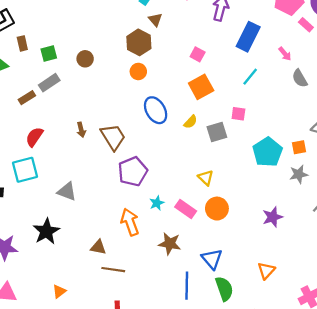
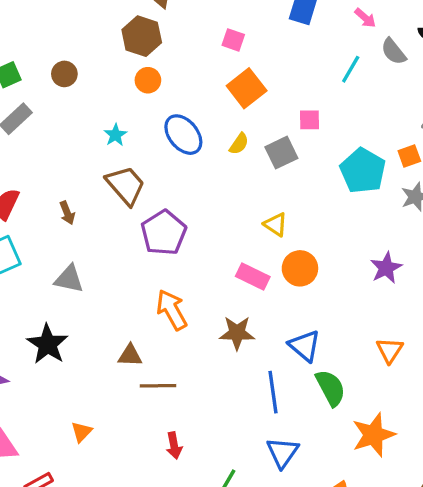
cyan line: (250, 77) -> (351, 69), moved
brown arrow: (81, 130) -> (67, 213), moved
cyan star: (157, 203) -> (115, 135), moved

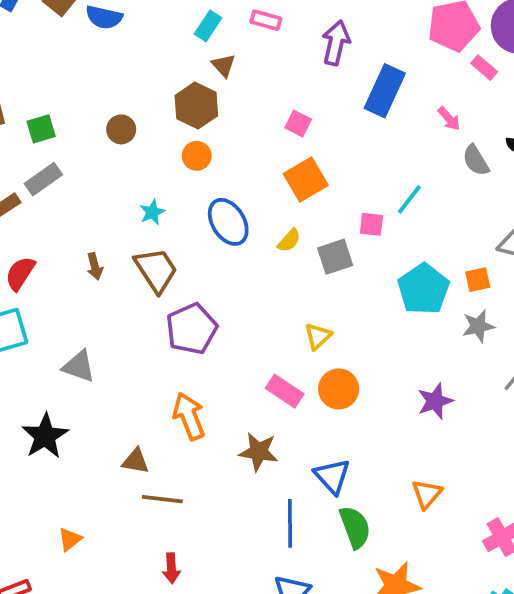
cyan line: (351, 69) -> (409, 199), moved
brown circle: (64, 74) -> (121, 129), moved
brown arrow: (67, 213) -> (95, 266), moved
yellow triangle: (276, 224) -> (318, 336), turned 35

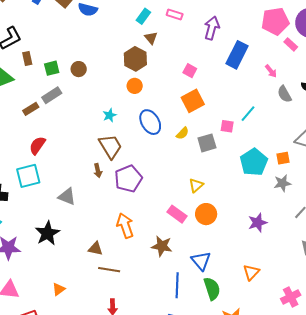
brown circle: (121, 129) -> (79, 69), moved
brown arrow: (95, 266) -> (98, 171), moved

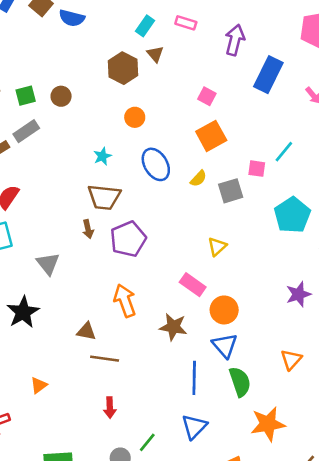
brown hexagon: (135, 59) -> (123, 68), moved
brown trapezoid: (110, 146) -> (104, 197), turned 128
gray triangle: (67, 197) -> (48, 264), turned 30
orange circle: (206, 214) -> (224, 310), moved

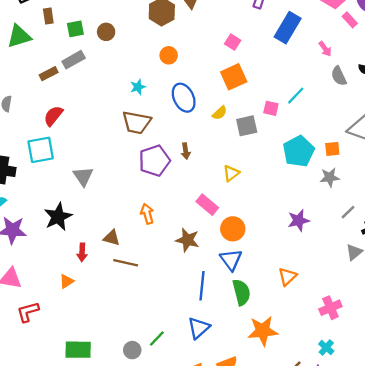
brown arrow: (88, 229) -> (186, 151), moved
orange arrow: (125, 301) -> (147, 214), size x0.7
red arrow: (110, 408) -> (82, 252), moved

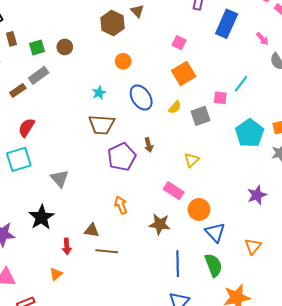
blue triangle: (231, 260) -> (215, 232), moved

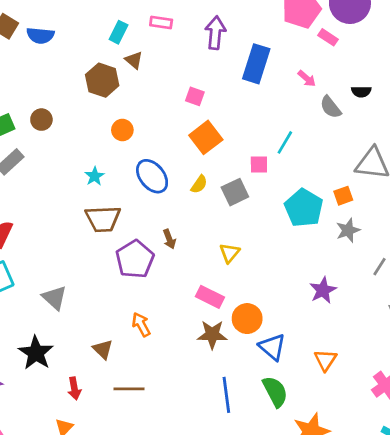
brown star: (160, 224) -> (212, 335), moved
brown triangle: (92, 230) -> (103, 349), moved, turned 42

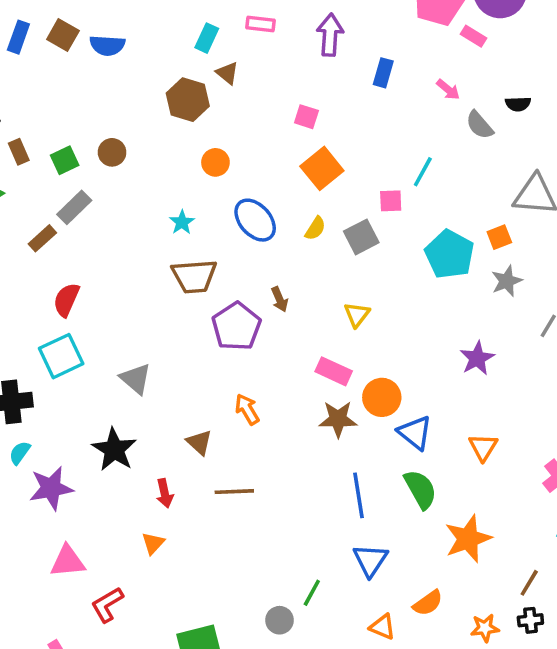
blue rectangle: (256, 64) -> (383, 73), size x0.6

